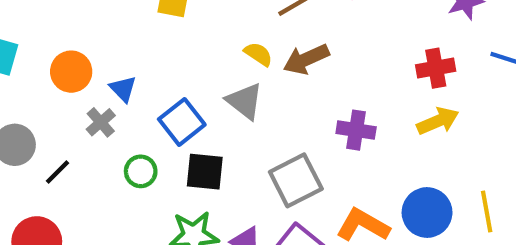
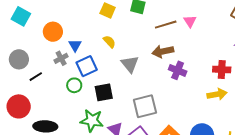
yellow semicircle: (258, 54) -> (109, 42), moved
blue square: (182, 122) -> (87, 66), moved
purple cross: (356, 130) -> (178, 70), moved
black square: (205, 172) -> (104, 92), turned -30

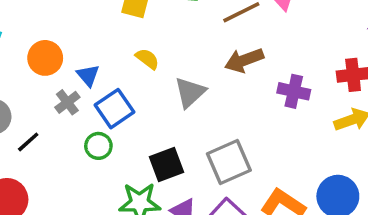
gray triangle: (130, 64) -> (190, 92), turned 36
purple cross: (178, 70) -> (294, 91), moved
black square: (104, 92) -> (166, 164), moved

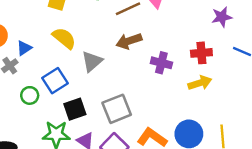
yellow semicircle: (147, 59) -> (64, 38), size x1.5
blue triangle: (88, 75) -> (24, 48), turned 35
blue square: (115, 109) -> (55, 81), moved

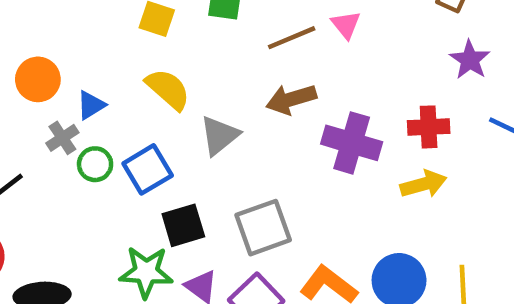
purple star: (222, 17) -> (470, 60), turned -30
purple cross: (161, 63) -> (352, 143), size x1.4
green circle: (30, 95) -> (95, 164), moved

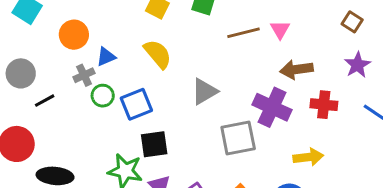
brown arrow: (291, 99) -> (296, 69), moved
gray triangle: (219, 135) -> (204, 91), moved
yellow arrow: (423, 184) -> (308, 157), moved
gray square: (263, 228) -> (238, 138), moved

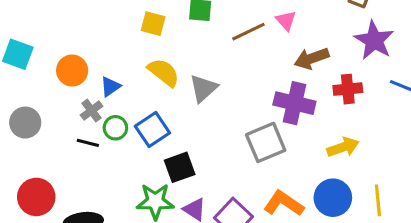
purple star: (357, 65) -> (374, 40), size x1.4
gray triangle: (204, 91) -> (203, 88), moved
black line: (45, 101) -> (88, 143), moved, turned 55

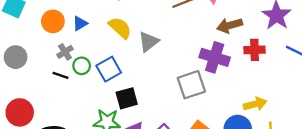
blue triangle: (110, 87) -> (80, 23), moved
yellow arrow: (343, 147) -> (255, 104), moved

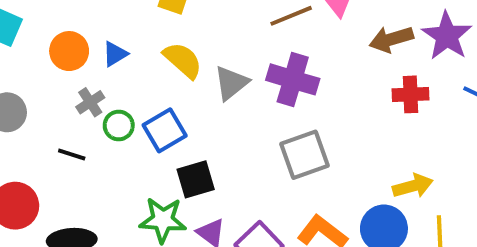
brown arrow: (230, 25) -> (391, 39), moved
purple cross: (215, 57) -> (293, 79), moved
black line: (61, 75) -> (72, 154), moved

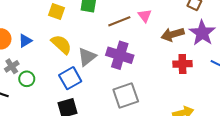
blue square: (165, 130) -> (70, 78), moved

